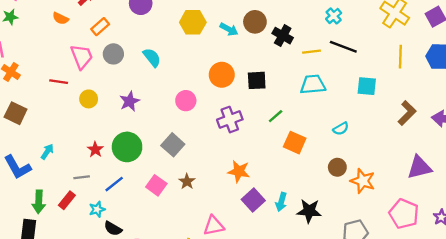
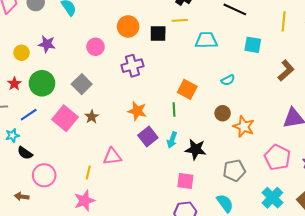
yellow line: (311, 52) -> (180, 20), moved
yellow circle: (89, 99) -> (22, 53), moved
purple star: (130, 101) -> (47, 44), turned 30
green line: (276, 116) -> (174, 109), moved, turned -56
pink square: (156, 185) -> (65, 118), size x1.4

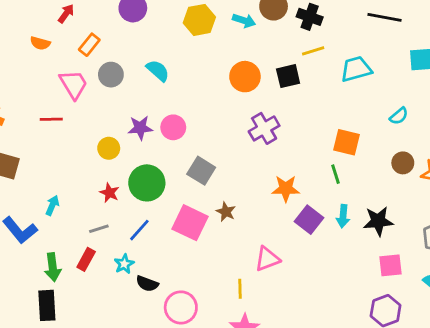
pink circle: (96, 47) -> (173, 127), moved
pink square: (185, 181) -> (390, 265), moved

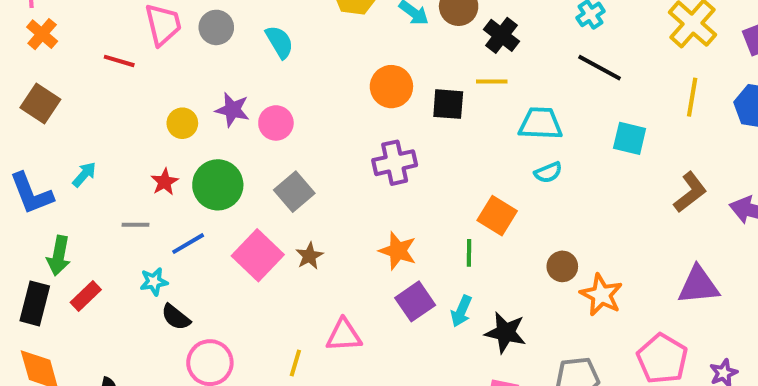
cyan semicircle: (399, 116) -> (548, 173), moved
red rectangle: (86, 259) -> (86, 296), moved

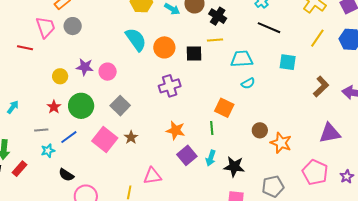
cyan semicircle: (280, 42) -> (136, 39), moved, size x1.4
yellow line: (692, 97) -> (317, 38), turned 30
cyan star: (154, 282) -> (48, 151), moved

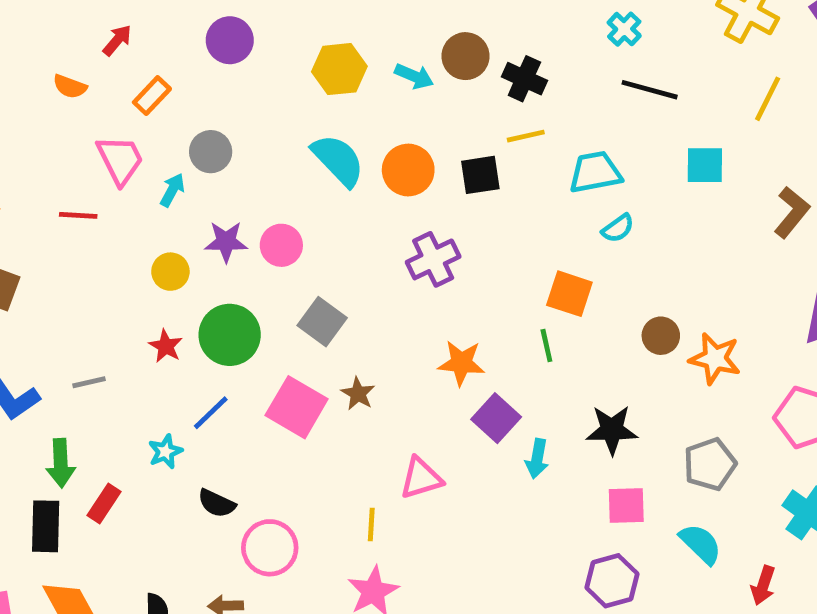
gray circle: (73, 26) -> (211, 152), moved
cyan arrow: (13, 107) -> (172, 190), moved
gray line: (41, 130) -> (89, 382), moved
cyan arrow: (211, 158) -> (537, 459), moved

